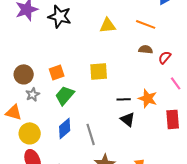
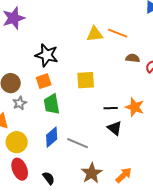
black star: (60, 16) -> (47, 55), moved
orange line: (146, 24) -> (118, 33), moved
green trapezoid: (65, 95) -> (52, 104), turned -50
gray line: (91, 134) -> (78, 143), turned -50

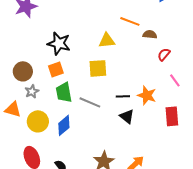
yellow triangle: (95, 34) -> (107, 40), moved
brown semicircle: (133, 58) -> (150, 34), moved
yellow circle: (17, 142) -> (38, 121), moved
gray line: (78, 143) -> (90, 102), moved

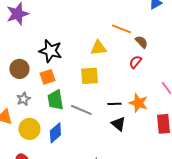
brown semicircle: (150, 34) -> (141, 42), turned 40
red semicircle: (164, 54) -> (135, 62), moved
brown circle: (23, 71) -> (19, 69), moved

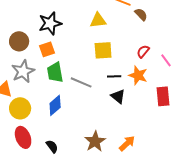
black star: (50, 51) -> (50, 23), turned -30
red semicircle: (135, 62) -> (143, 51), moved
yellow square: (89, 76) -> (103, 50), moved
gray star: (23, 99) -> (23, 71), size x1.6
yellow circle: (29, 129) -> (20, 108), moved

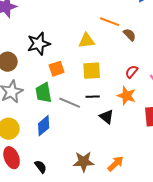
orange square: (47, 49) -> (57, 69), moved
black line: (114, 76) -> (93, 97), moved
brown star: (95, 141) -> (84, 162), turned 30

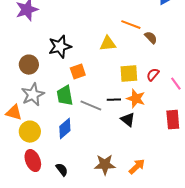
yellow square: (92, 71) -> (129, 74), moved
orange star: (127, 96) -> (136, 99), moved

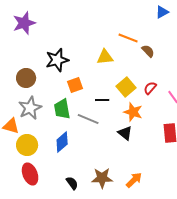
yellow square: (129, 74) -> (126, 87), turned -36
black line: (114, 100) -> (102, 100), moved
black semicircle: (62, 170) -> (72, 183), moved

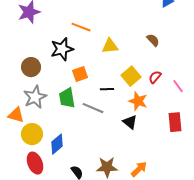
orange line: (128, 38) -> (81, 27), moved
blue diamond: (62, 142) -> (57, 144), moved

